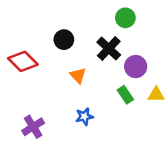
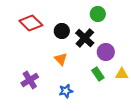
black circle: (64, 40) -> (62, 31), moved
red diamond: (23, 61) -> (31, 23), moved
purple cross: (33, 127) -> (30, 80), moved

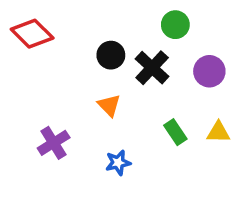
red diamond: (31, 23) -> (32, 34), moved
purple circle: (106, 52) -> (209, 71), moved

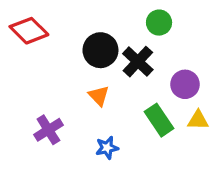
black circle: (111, 55) -> (100, 50), size x1.4
purple circle: (209, 71) -> (185, 84), moved
green rectangle: (175, 132) -> (159, 120), size x1.4

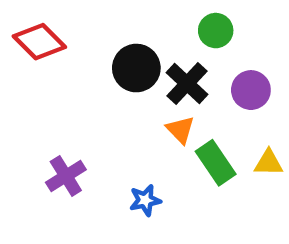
purple circle: (185, 84) -> (251, 90), moved
orange triangle: (99, 96) -> (180, 130), moved

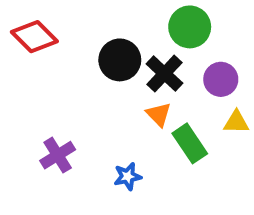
green circle: (216, 31) -> (190, 27), size x1.4
yellow triangle: (269, 163) -> (236, 122), moved

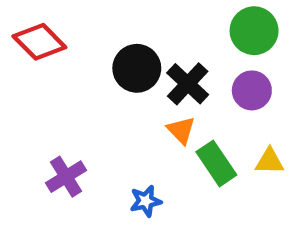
green circle: (190, 27) -> (254, 31), moved
yellow triangle: (236, 122) -> (270, 161), moved

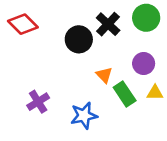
black cross: (188, 84) -> (108, 24), moved
purple circle: (252, 90) -> (144, 64), moved
blue star: (146, 201) -> (84, 116), size x1.5

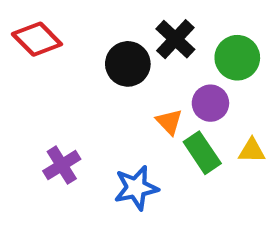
green circle: (146, 18) -> (237, 58), moved
purple circle: (144, 64) -> (210, 103), moved

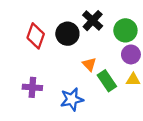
red diamond: (37, 39) -> (36, 36), moved, turned 65
purple circle: (210, 103) -> (131, 54), moved
purple cross: (62, 165) -> (32, 87), turned 36

